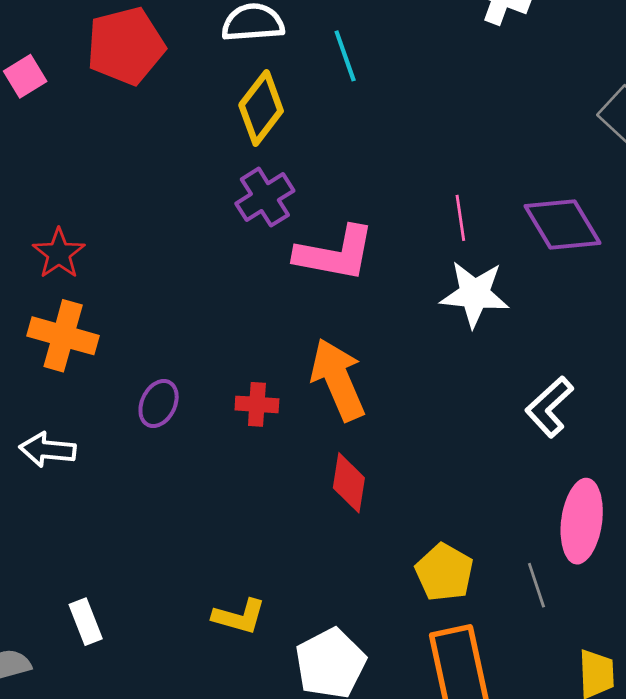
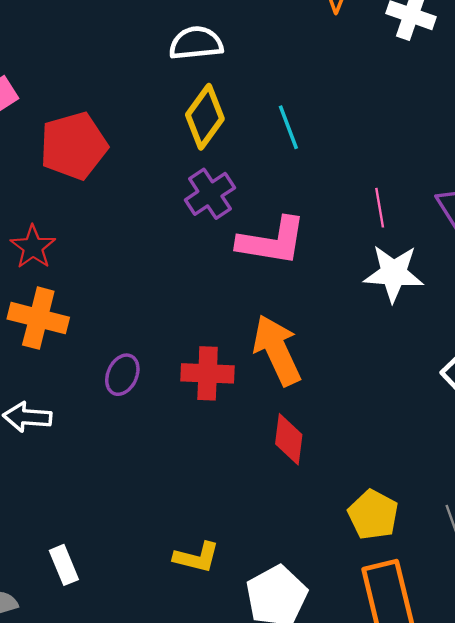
red pentagon: (126, 46) -> (74, 146), moved
cyan line: (345, 56) -> (288, 127), moved
red cross: (257, 404) -> (208, 373), size x1.4

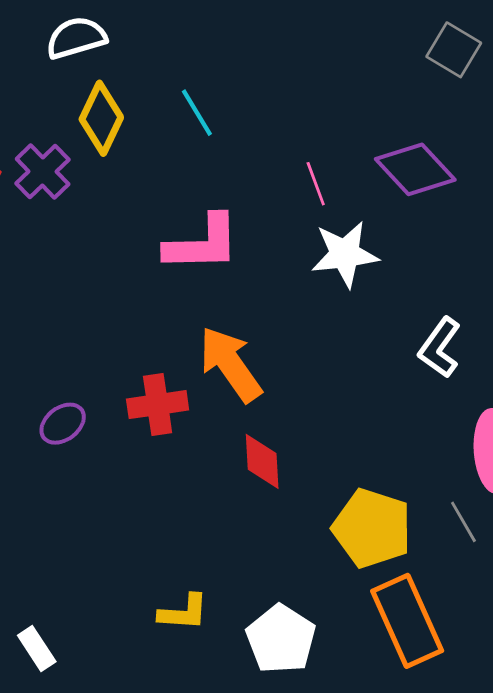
purple cross: (210, 194) -> (43, 171), moved
purple ellipse: (122, 375) -> (63, 424), turned 39
yellow pentagon: (373, 515) -> (372, 528), size x1.4

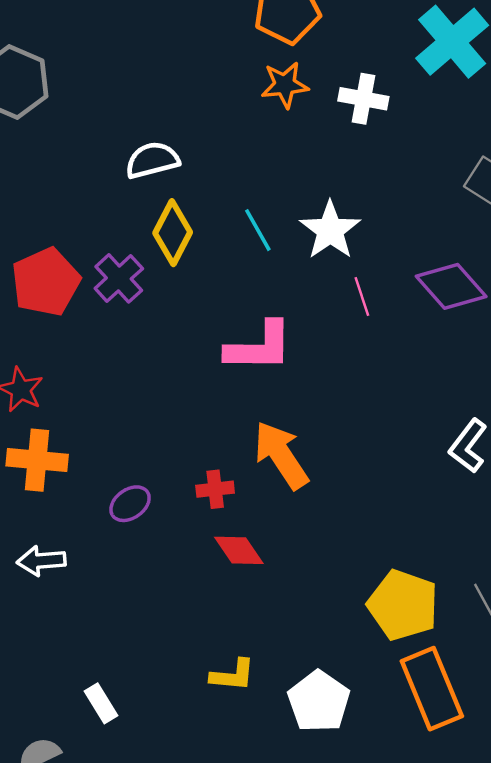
white star: (345, 254) -> (330, 230), moved, turned -30
red cross: (158, 405) -> (215, 489), size x0.7
red diamond: (262, 461) -> (239, 550), moved, turned -33

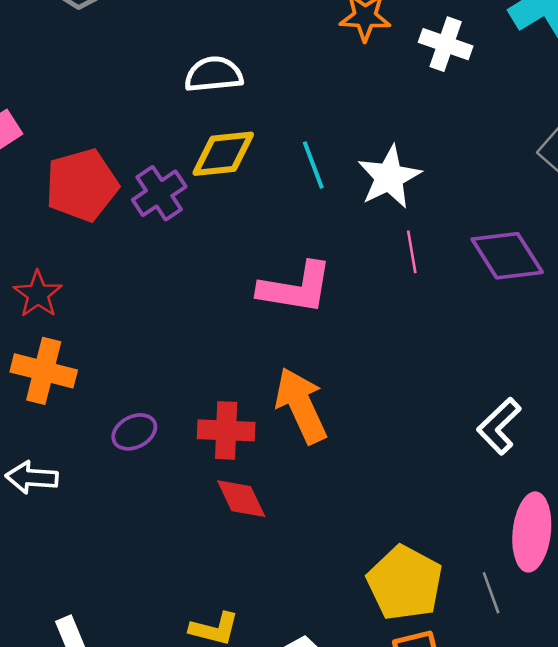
yellow diamond: (173, 233) -> (223, 154), turned 48
red cross: (215, 489) -> (226, 430), size x1.4

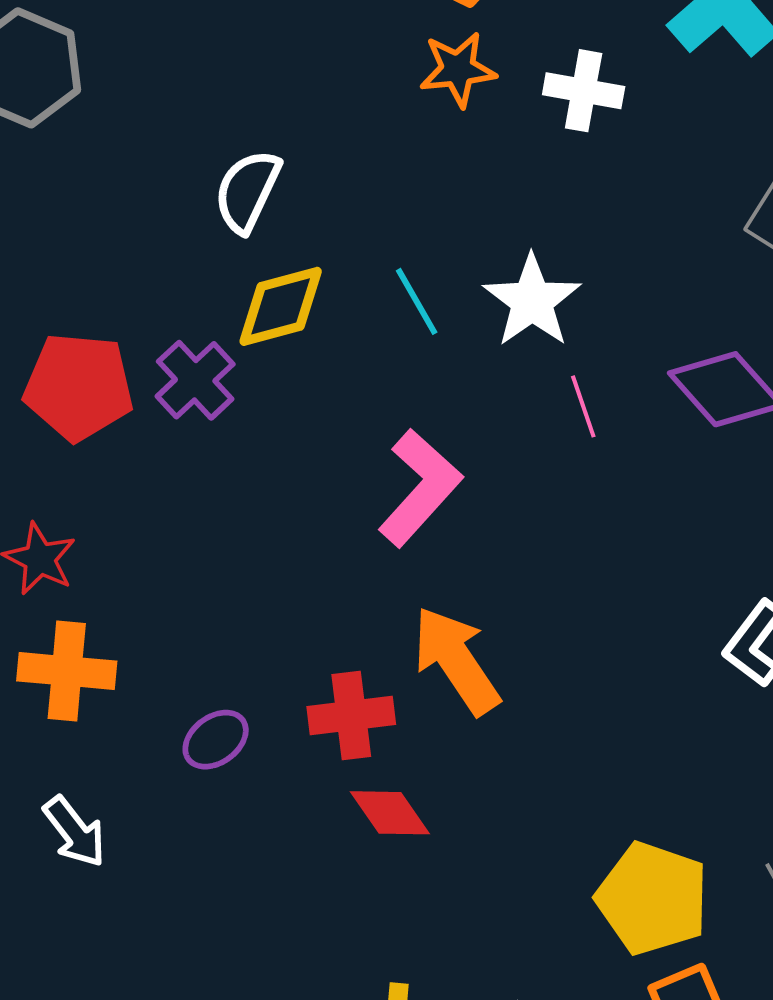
white semicircle: (214, 74) -> (247, 191), turned -50
red pentagon: (82, 185) -> (79, 387), turned 30
pink L-shape: (296, 288) -> (420, 488), turned -48
white arrow: (32, 477) -> (75, 832), turned -123

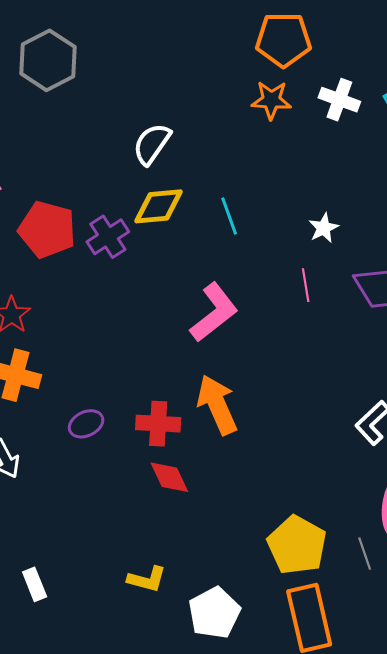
white cross: (584, 91) -> (339, 100), moved
white star: (532, 301) -> (324, 228), moved, size x0.6

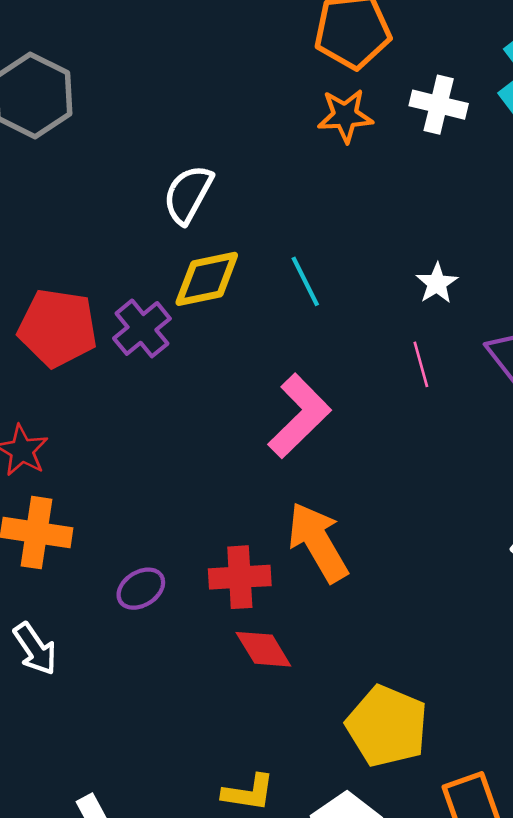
yellow pentagon: (297, 545) -> (387, 726), moved

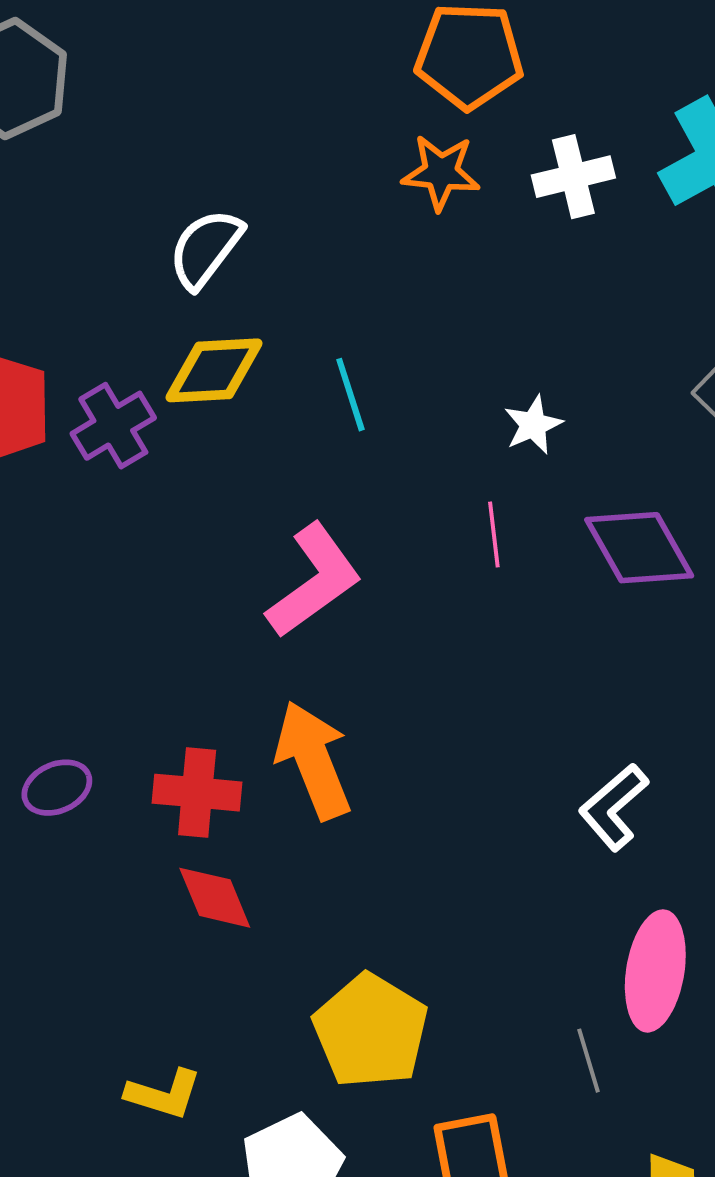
white cross: (439, 105) -> (573, 177), turned -36

